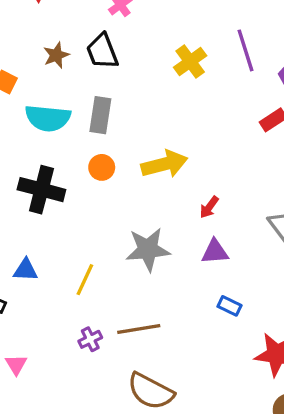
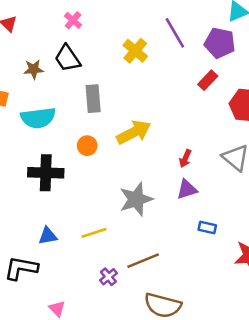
brown star: (56, 55) -> (34, 69), turned 30
gray rectangle: (100, 115) -> (93, 99), moved
red arrow: (209, 207) -> (185, 159), moved
yellow line: (85, 280) -> (94, 233), turned 60

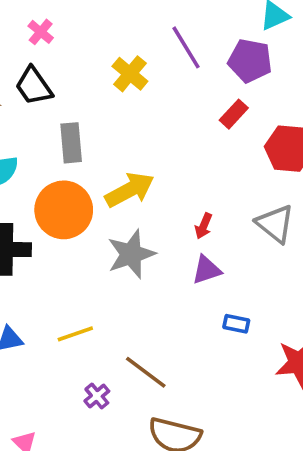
orange circle: (87, 146) -> (64, 210), size x2.0
gray star: (136, 199) -> (131, 254), moved
brown line: (143, 261) -> (146, 372), turned 60

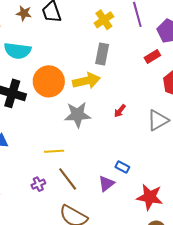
gray rectangle: (71, 143) -> (102, 54), moved
gray triangle: (275, 224) -> (158, 120), turned 35
purple triangle: (206, 270) -> (106, 184), moved, turned -36
yellow line: (75, 334) -> (54, 151), moved

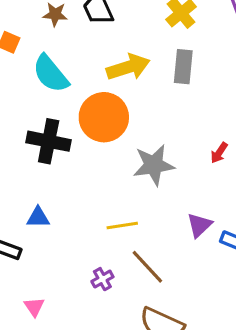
cyan semicircle: (17, 51) -> (51, 74), turned 48
yellow arrow: (86, 81) -> (128, 67), moved
purple triangle: (106, 184) -> (199, 225), moved

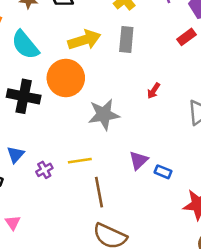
red arrow: (219, 153) -> (154, 91), moved
blue triangle: (38, 217) -> (16, 154), turned -48
brown line: (147, 267) -> (99, 192), turned 32
purple cross: (102, 279) -> (44, 170), moved

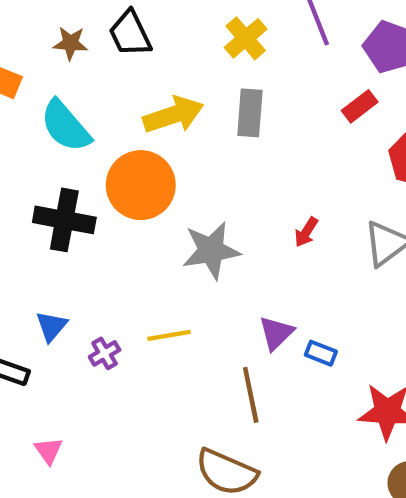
red arrow: (154, 91) -> (306, 232), moved
brown line: (99, 192) -> (251, 395), moved

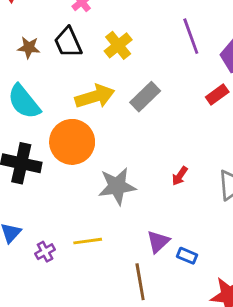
yellow cross: (246, 38) -> (118, 45), moved
gray rectangle: (250, 113) -> (145, 97), turned 40

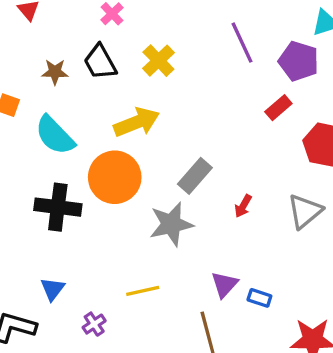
gray rectangle: (145, 97) -> (195, 176), moved
purple cross: (45, 252) -> (94, 324), moved

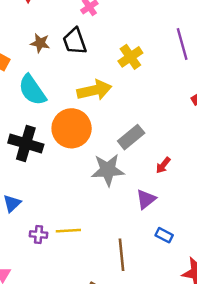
yellow cross: (158, 61) -> (130, 57), moved
purple triangle: (224, 284) -> (146, 199), moved
yellow line: (143, 291) -> (68, 231), moved
purple cross: (94, 324) -> (39, 235), turned 30

